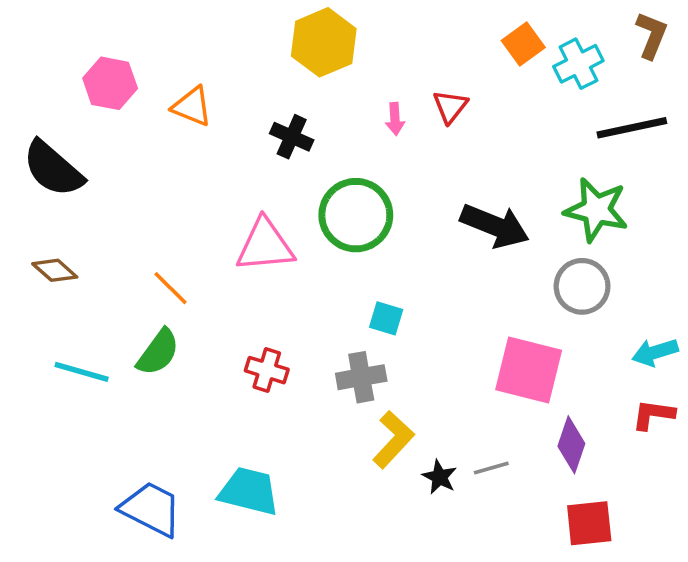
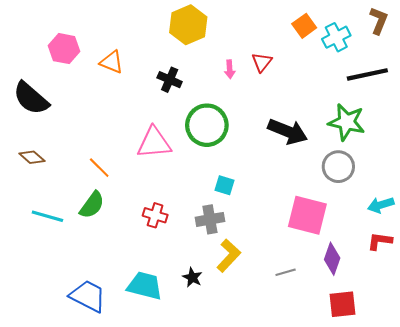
black star: (440, 477) -> (192, 277), moved

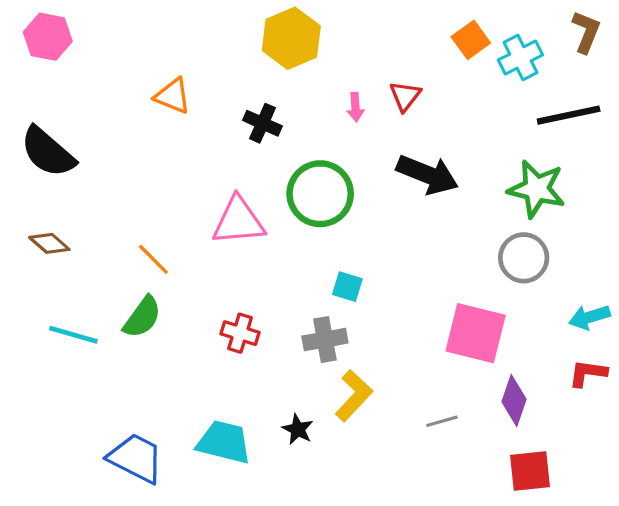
pink hexagon: (64, 49) -> (48, 37), moved
black arrow: (288, 131) -> (428, 174), moved

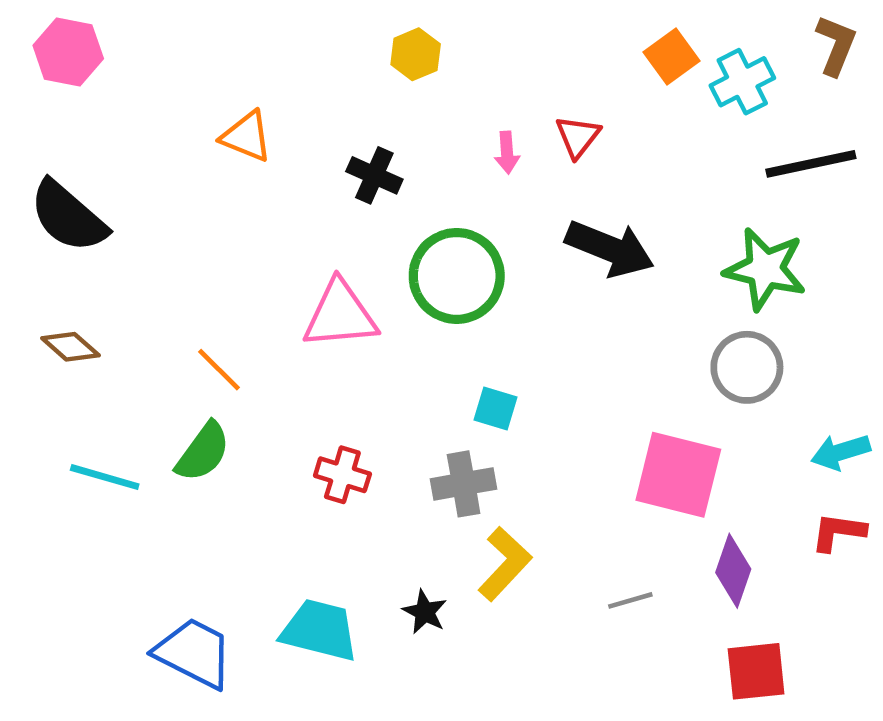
yellow hexagon: (291, 38) -> (416, 54), size x0.6

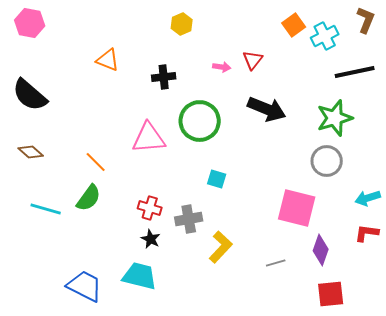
pink arrow: (507, 153) -> (222, 67), turned -78
black cross: (374, 175) -> (164, 77), turned -30
green star: (765, 269) -> (335, 118), turned -30
gray cross: (464, 484) -> (189, 219), moved
black star: (425, 612) -> (151, 239), moved

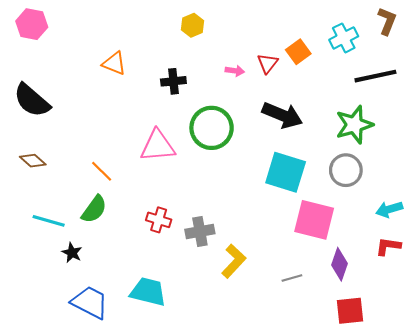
orange square: (294, 25) -> (298, 52), moved
cyan square: (217, 179) -> (286, 172), moved, size x2.0
black star: (151, 239) -> (72, 253), moved

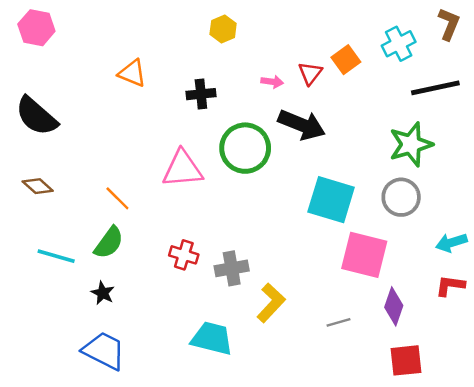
black arrow: (282, 115) -> (302, 125), moved
black star: (72, 253) -> (103, 293), moved
cyan trapezoid: (148, 292) -> (212, 338), moved

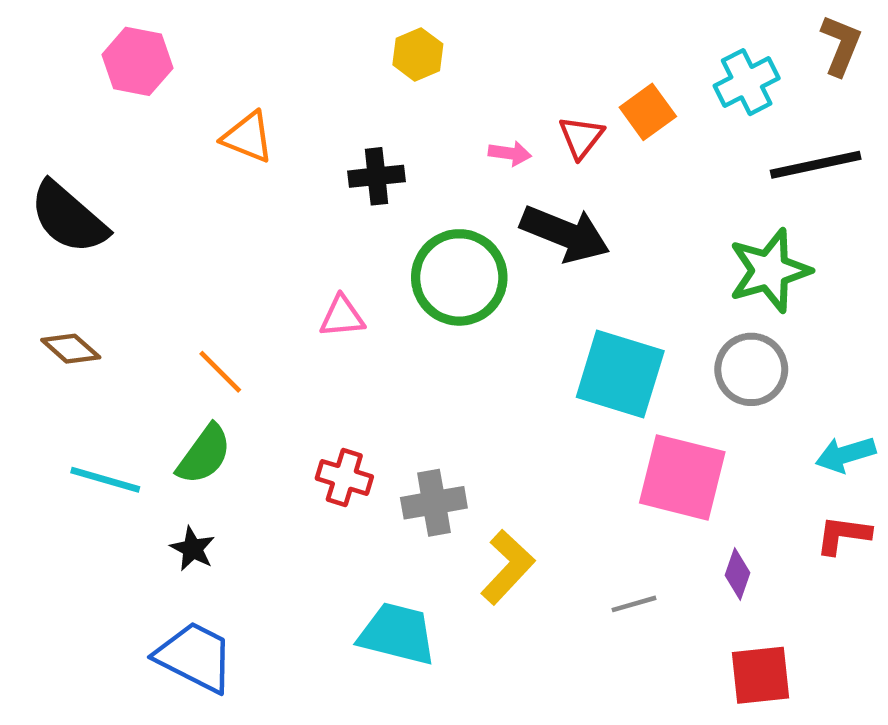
pink hexagon: (36, 28) -> (137, 61), moved
pink triangle: (183, 169) -> (342, 317), size x0.6
purple diamond: (394, 306) -> (737, 574), size x0.7

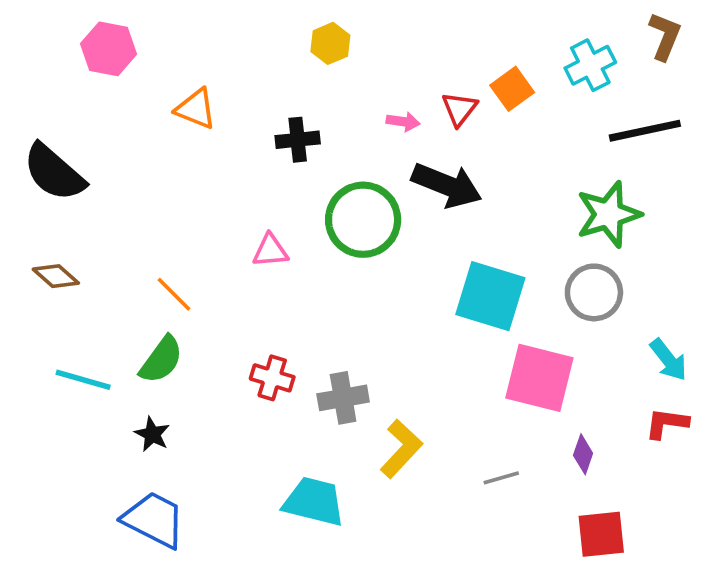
cyan arrow: (845, 454) -> (668, 360), turned -111

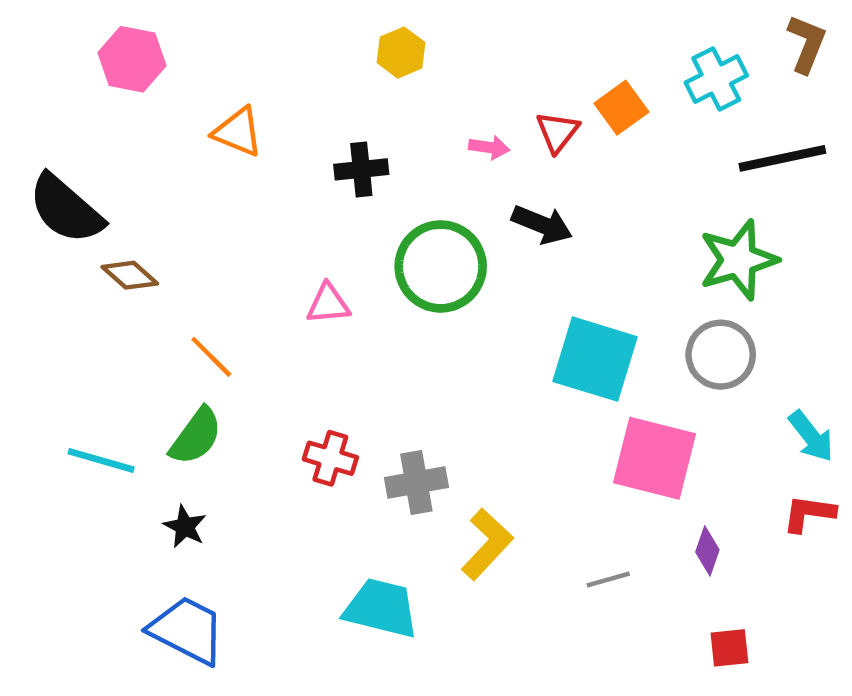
black arrow: (447, 185) -> (542, 225), size x0.7
brown diamond: (56, 276) -> (130, 275), moved
red square: (601, 534) -> (729, 648), size x0.7

